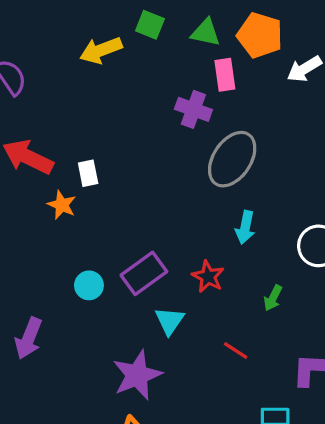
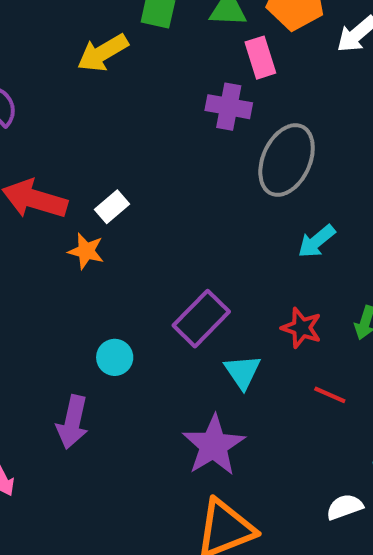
white rectangle: (88, 173) -> (112, 207), turned 70
cyan arrow: (245, 227) -> (316, 241), turned 48
red star: (208, 277) -> (302, 328), moved
cyan circle: (89, 285) -> (115, 357), moved

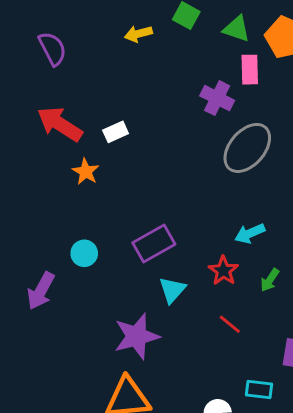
yellow arrow: (103, 53) -> (138, 34), size x0.7
white rectangle: (112, 207) -> (116, 132), moved
cyan arrow: (316, 241) -> (250, 233), moved

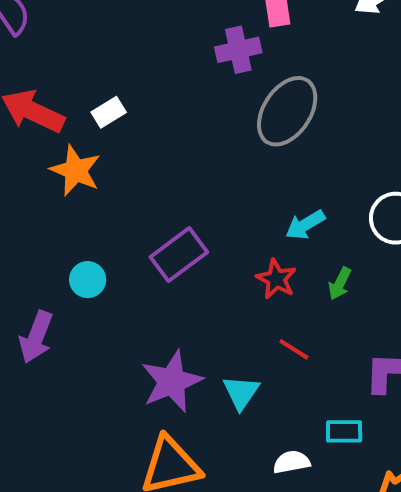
purple cross: (217, 98) -> (238, 50), turned -32
orange star: (86, 172) -> (76, 170), size x1.4
cyan triangle: (172, 290) -> (241, 392), moved

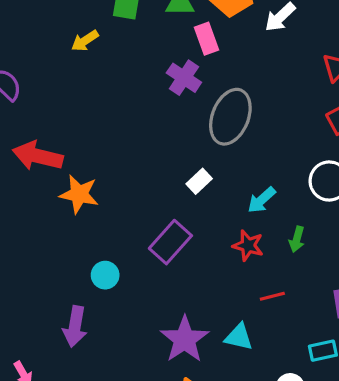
purple cross: (238, 50) -> (184, 78), turned -32
white rectangle: (109, 112) -> (199, 181), moved
red line: (294, 349) -> (272, 296), turned -35
cyan triangle: (241, 392) -> (239, 337), turned -40

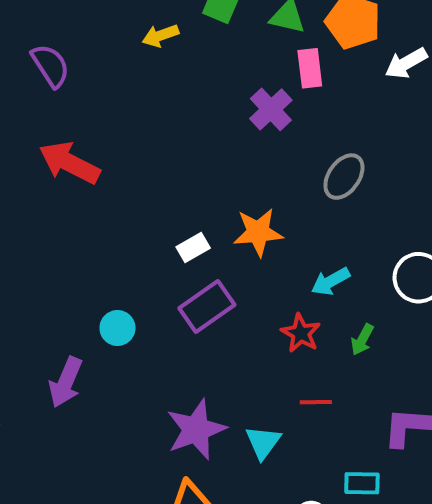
gray ellipse: (230, 117) -> (344, 177), moved, size x0.7
white rectangle: (199, 181) -> (193, 248), moved
orange star: (79, 194) -> (258, 232), moved, turned -30
cyan triangle: (239, 337) -> (263, 442), turned 40

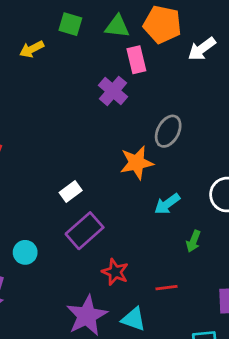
orange star: (258, 232) -> (137, 163), moved
red star: (301, 333) -> (115, 272), moved
cyan triangle: (263, 442) -> (134, 319), turned -40

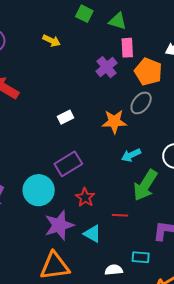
orange pentagon: (162, 24) -> (148, 72), moved
yellow arrow: (32, 49) -> (51, 41), moved, turned -138
white rectangle: (71, 191) -> (66, 117), moved
green arrow: (193, 241) -> (145, 185), size x2.0
cyan circle: (25, 252) -> (39, 190), moved, size x1.8

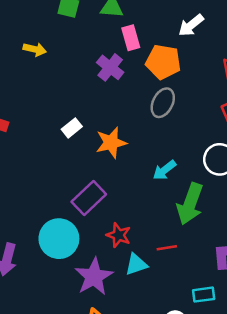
white rectangle: (66, 117) -> (72, 128), moved
orange star: (114, 122) -> (111, 143), moved
cyan triangle: (92, 234) -> (136, 264), moved, turned -36

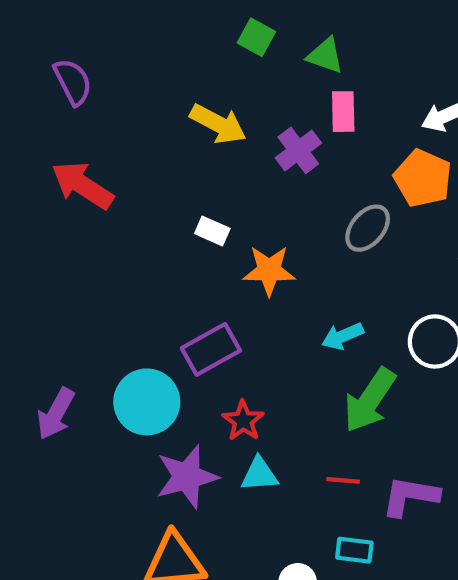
yellow arrow: (35, 49) -> (218, 124), moved, size x1.5
orange pentagon: (163, 62) -> (423, 178), moved
white rectangle: (72, 128) -> (212, 231), turned 48
red line: (167, 248) -> (343, 480), moved

